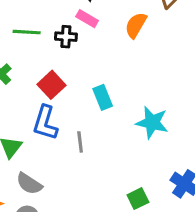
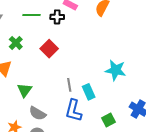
cyan rectangle: (103, 97) -> (89, 92), moved
blue L-shape: (45, 123) -> (73, 111), moved

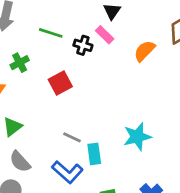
cyan star: (116, 70) -> (137, 137), turned 30
gray line: (69, 85) -> (72, 137), turned -72
blue L-shape: (73, 111) -> (67, 172), turned -80

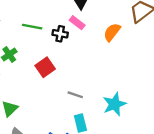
gray line: (72, 137) -> (75, 95), moved

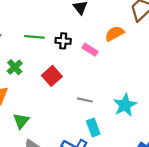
pink rectangle: (77, 23) -> (90, 50), moved
orange semicircle: (112, 32) -> (115, 34), turned 30

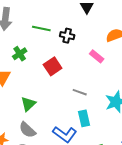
pink rectangle: (90, 50) -> (97, 56), moved
green triangle: (21, 121) -> (28, 104), moved

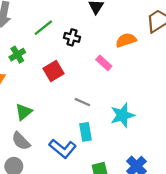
green line: (41, 28) -> (43, 28), turned -54

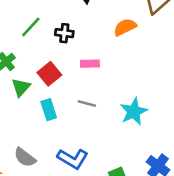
pink rectangle: (104, 63) -> (90, 64), moved, turned -35
green triangle: (24, 112) -> (21, 87), moved
cyan rectangle: (85, 132) -> (49, 110), moved

